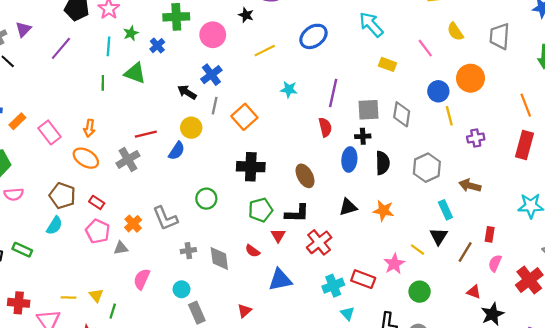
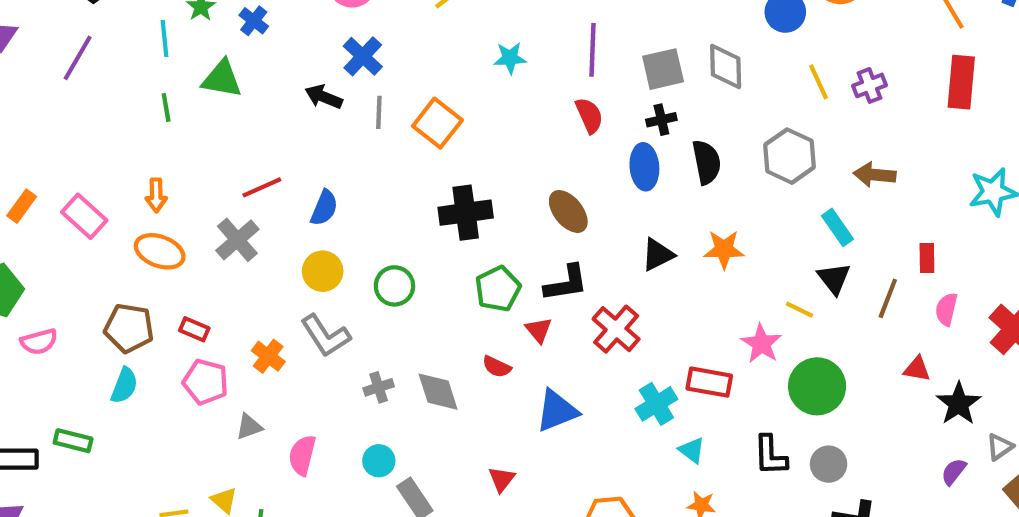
yellow line: (449, 116) -> (818, 82), moved
yellow circle: (191, 128) -> (323, 271), moved
gray triangle: (121, 248) -> (249, 427), moved
green circle: (420, 292) -> (817, 386), size x1.4

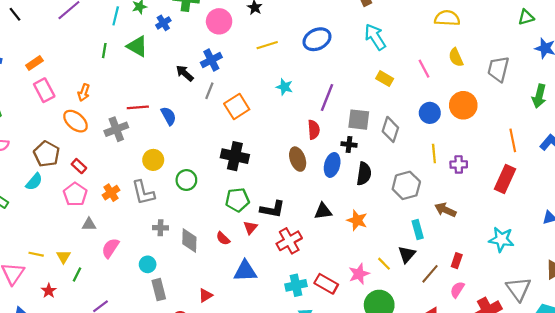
orange rectangle: (22, 206) -> (34, 63), moved
blue semicircle: (324, 208) -> (168, 116), moved, turned -72
brown ellipse: (568, 211) -> (298, 159), moved

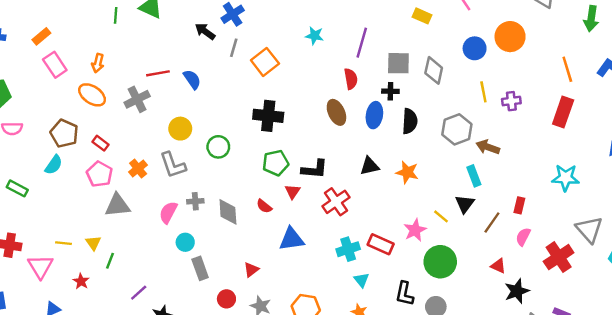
brown arrow: (445, 210) -> (488, 147), moved
gray triangle: (89, 224) -> (118, 205), size x1.6
pink semicircle: (110, 248) -> (168, 212), moved

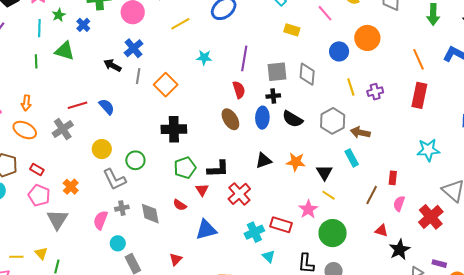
black semicircle: (410, 121) -> (292, 119), turned 125
gray L-shape: (173, 165) -> (114, 179), moved
black triangle: (465, 204) -> (324, 172), moved
gray triangle: (118, 205) -> (57, 219), turned -45

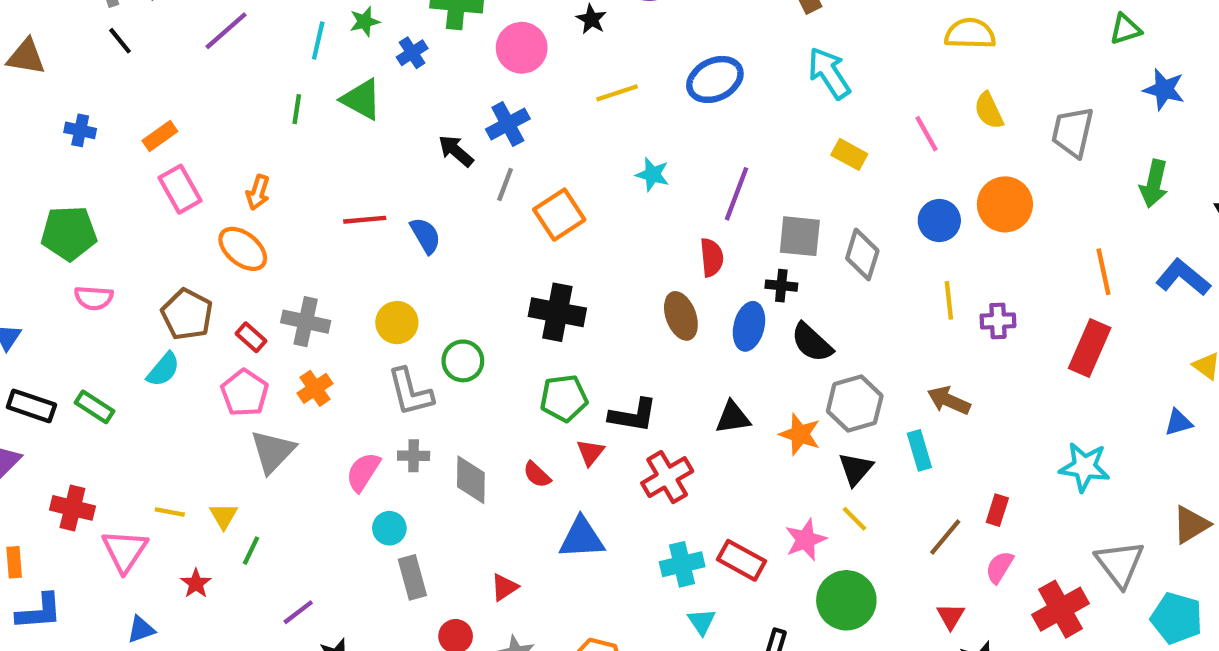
gray hexagon: (333, 121) -> (855, 403), moved
gray cross: (63, 129) -> (306, 322), moved, turned 35
red triangle: (381, 230) -> (951, 616), turned 32

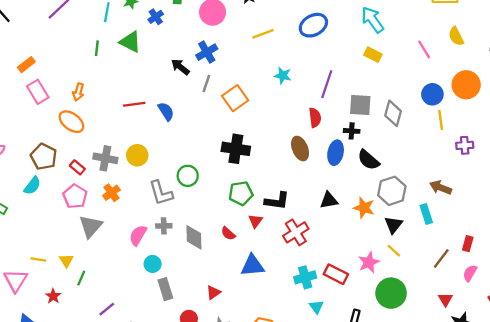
yellow rectangle: (849, 154) -> (373, 55), moved
yellow line: (949, 300) -> (441, 120), moved
yellow circle: (397, 323) -> (137, 155), moved

